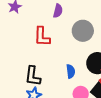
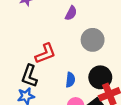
red L-shape: (42, 37) -> (45, 54), moved, turned -125

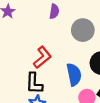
blue semicircle: (70, 80) -> (74, 74), size x1.5

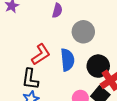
blue semicircle: (74, 74) -> (67, 60), moved

